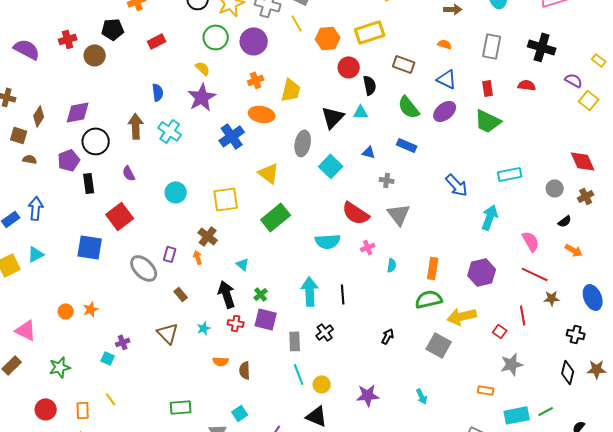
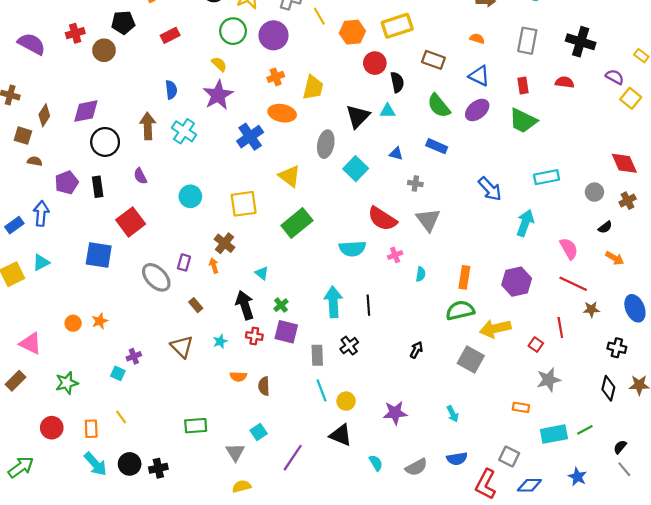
purple pentagon: (69, 160) -> (67, 182), moved

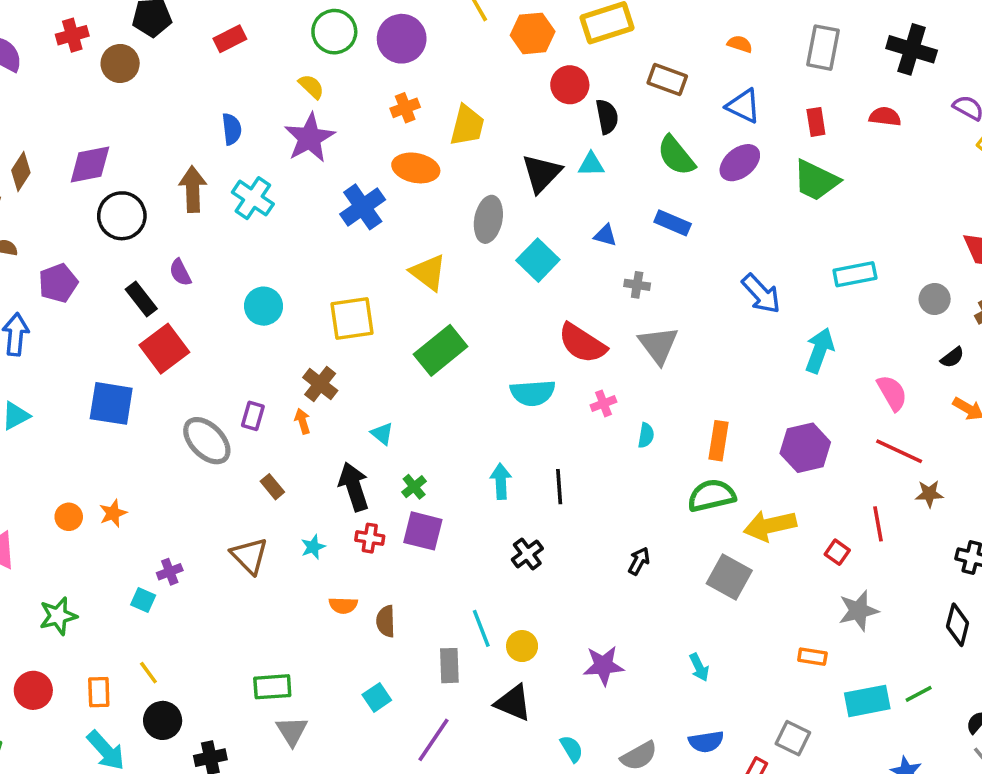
black rectangle: (98, 187) -> (141, 299), moved, turned -30
cyan arrow: (333, 302) -> (501, 481), size x0.7
gray rectangle: (317, 355) -> (449, 666), moved
gray triangle: (235, 452) -> (292, 731), moved
black circle: (130, 464) -> (163, 720), moved

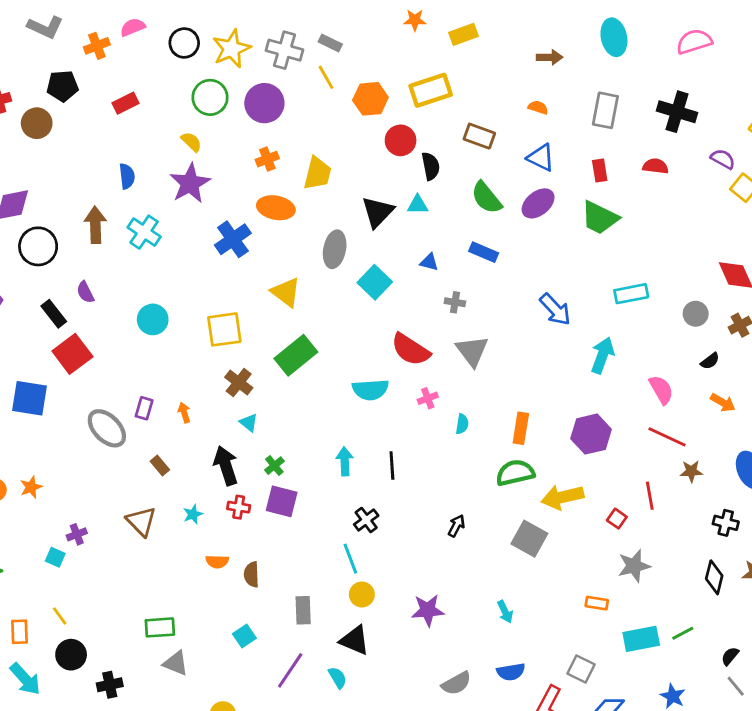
brown cross: (320, 384) -> (239, 382), moved
cyan line: (481, 628) -> (350, 559), moved
gray triangle: (292, 731) -> (176, 663), turned -36
cyan semicircle: (572, 749) -> (337, 678), moved

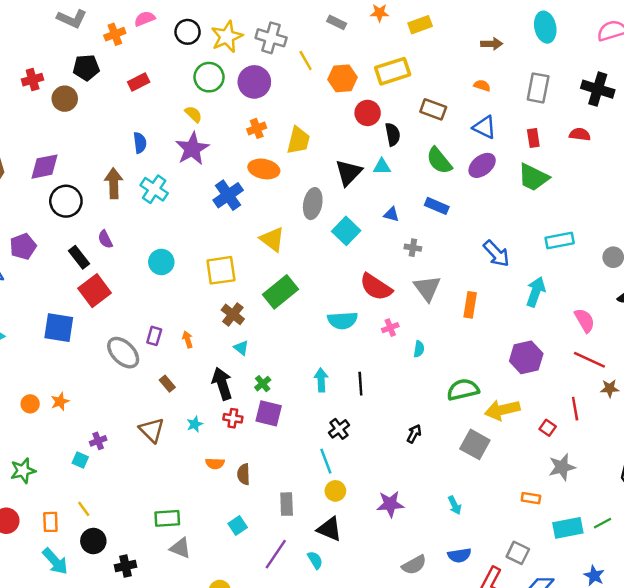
gray rectangle: (330, 43) -> (337, 22), moved
orange rectangle: (521, 428) -> (470, 305), moved

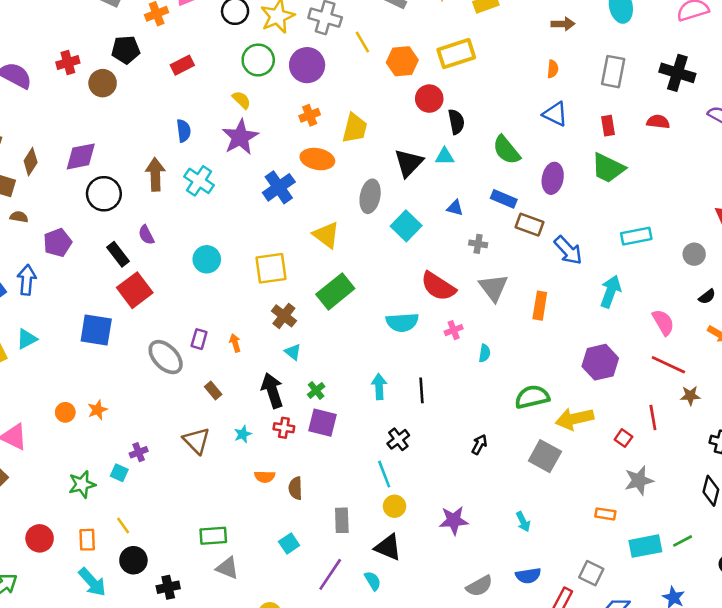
orange semicircle: (482, 86) -> (553, 69), turned 77
brown rectangle: (433, 109) -> (530, 225), moved
purple ellipse: (482, 165) -> (553, 178), moved, turned -40
green star: (23, 471) -> (82, 484), moved

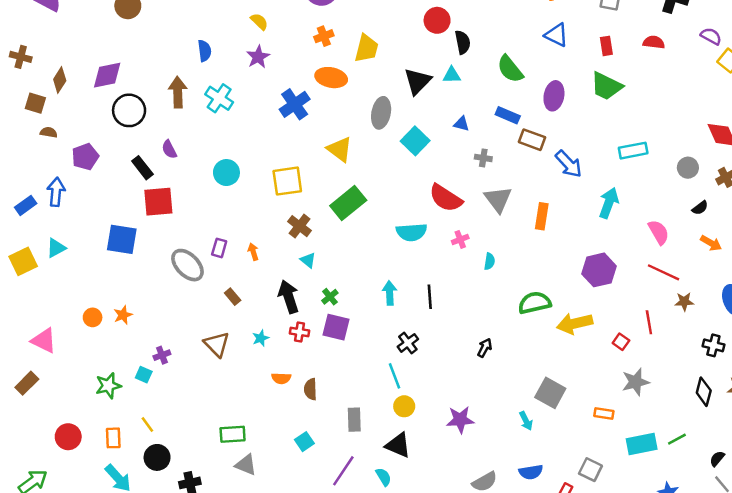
purple star: (240, 137) -> (258, 57), size x0.7
red square: (135, 290) -> (158, 202), turned 32
gray square: (545, 456) -> (550, 393), moved

